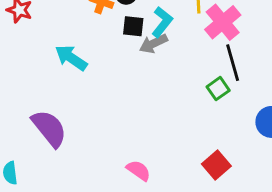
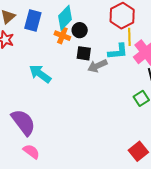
cyan L-shape: (162, 22) -> (118, 52), moved, turned 45
pink semicircle: (138, 170) -> (31, 152), moved

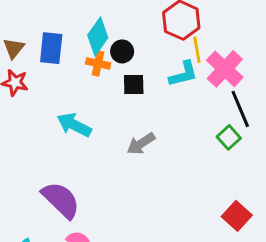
gray arrow: (97, 66) -> (141, 144), moved

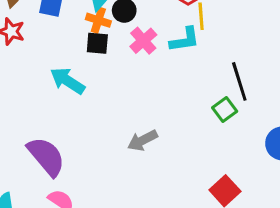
pink cross: (225, 69) -> (143, 41), moved, size x0.7
black square: (134, 85) -> (97, 43), moved
gray arrow: (141, 144) -> (142, 140), moved

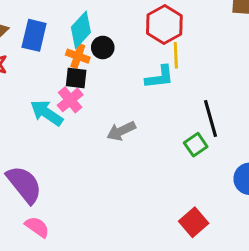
pink cross: (143, 41) -> (70, 100), moved
gray arrow: (142, 140) -> (121, 131), moved

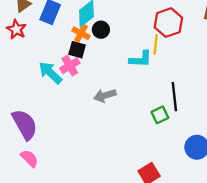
red hexagon: (164, 25) -> (168, 23), moved

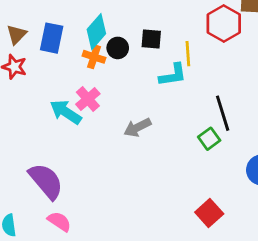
red hexagon: (168, 23) -> (224, 23), moved
black square: (77, 50) -> (151, 39), moved

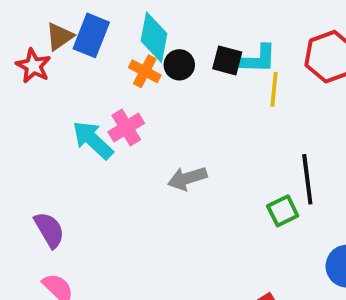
cyan diamond: (96, 32) -> (154, 37), turned -40
brown triangle: (17, 34) -> (60, 36), moved
cyan L-shape: (173, 75) -> (257, 59), moved
purple semicircle: (46, 181) -> (49, 230), size x0.7

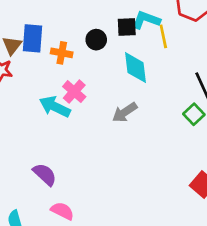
cyan diamond: (154, 37) -> (136, 68), moved
cyan L-shape: (257, 59) -> (146, 20), turned -144
orange cross: (145, 71) -> (62, 53), moved

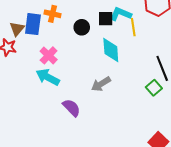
orange cross: (62, 53) -> (53, 14), moved
pink cross: (74, 92) -> (49, 55), moved
purple semicircle: (45, 174) -> (71, 108), moved

